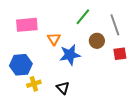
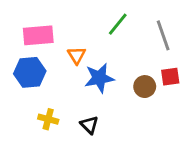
brown circle: (97, 41) -> (145, 87), moved
blue hexagon: (21, 65) -> (30, 72), moved
yellow cross: (34, 84) -> (48, 119), turned 32

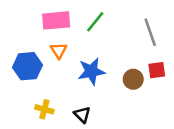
green line: (118, 24) -> (95, 22), moved
pink rectangle: (38, 35) -> (56, 20), moved
orange triangle: (77, 55) -> (59, 51), moved

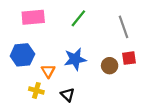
pink rectangle: (56, 20) -> (33, 17), moved
orange triangle: (59, 51) -> (48, 71), moved

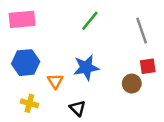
pink rectangle: (33, 17) -> (22, 19), moved
brown circle: (110, 66) -> (132, 84), moved
yellow cross: (36, 90) -> (29, 103), moved

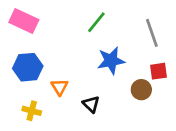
pink rectangle: (22, 19) -> (24, 21), turned 30
blue star: (86, 68) -> (111, 61), moved
black triangle: (78, 108) -> (91, 104), moved

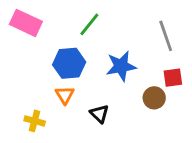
green line: (96, 22) -> (89, 24), moved
blue hexagon: (28, 67) -> (69, 63), moved

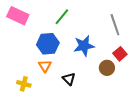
red square: (173, 78) -> (120, 54), turned -32

